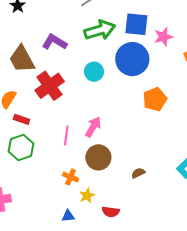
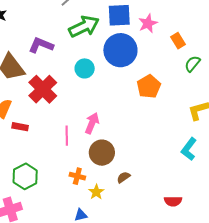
green hexagon: (21, 147) -> (25, 176), moved
brown semicircle: (138, 173) -> (123, 177), moved
red semicircle: (111, 212) -> (173, 201), moved

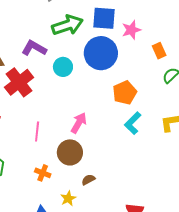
purple L-shape: (41, 45) -> (34, 48), moved
pink arrow: (92, 123) -> (79, 123), moved
cyan L-shape: (189, 149) -> (133, 123), moved
yellow star: (96, 192) -> (68, 198), moved

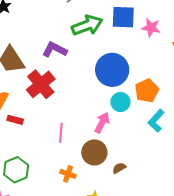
pink star: (131, 30) -> (151, 28), turned 30
blue circle: (101, 53) -> (112, 70), moved
cyan circle: (63, 67) -> (120, 102), moved
brown semicircle: (88, 180) -> (119, 168), moved

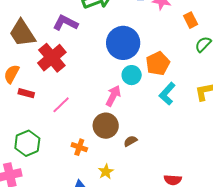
pink line: (61, 133) -> (61, 105), moved, turned 42

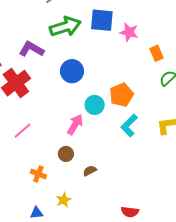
blue circle: (123, 43) -> (72, 71), moved, size x0.7
brown circle: (106, 126) -> (66, 154), size x0.6

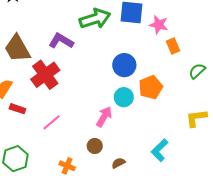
orange rectangle: (157, 53) -> (173, 46), moved
blue circle: (72, 71) -> (124, 65), moved
cyan L-shape: (129, 126) -> (160, 150), moved

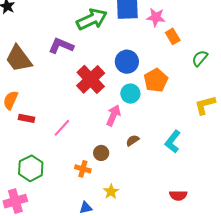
red cross: (45, 75) -> (91, 79), moved
brown circle: (95, 146) -> (101, 153), moved
brown semicircle: (118, 163) -> (133, 140), moved

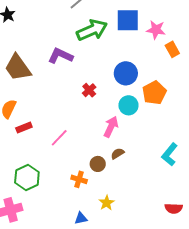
red cross: (91, 79) -> (89, 90), size x0.5
red rectangle: (26, 118) -> (24, 128), turned -35
brown semicircle: (133, 140) -> (118, 154), moved

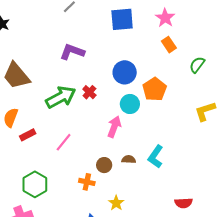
green arrow: (92, 30) -> (61, 97), moved
pink star: (156, 30) -> (165, 18), moved, turned 30
purple L-shape: (60, 56) -> (72, 52), moved
brown semicircle: (118, 154) -> (129, 159), moved, turned 40
cyan L-shape: (170, 154) -> (156, 157), moved

